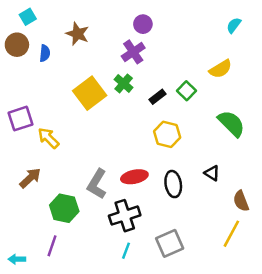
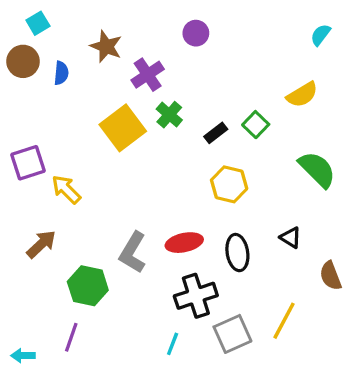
purple cross: (133, 52) -> (148, 75), moved
black cross: (125, 216) -> (196, 296), moved
yellow line: (231, 234) -> (284, 321), moved

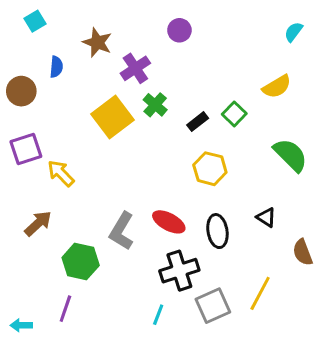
brown circle: (23, 61) -> (21, 91), moved
red ellipse: (184, 243) -> (169, 222), turned 40

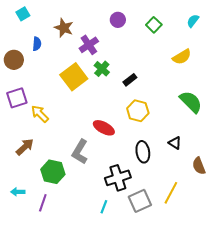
green square: (234, 114) -> (154, 25), moved
red ellipse: (169, 222) -> (104, 128), moved
cyan arrow: (21, 325) -> (18, 192), moved

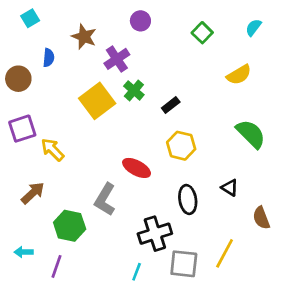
purple circle: (118, 20) -> (140, 21), moved
gray square: (140, 201) -> (184, 264), turned 30

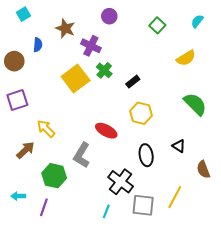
purple cross: (117, 59) -> (91, 46), turned -30
yellow arrow: (52, 150) -> (46, 129), moved
black cross: (155, 234) -> (121, 182), turned -35

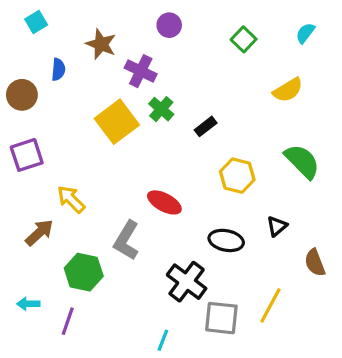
yellow hexagon: (141, 113) -> (237, 176), moved
black triangle: (179, 146) -> (277, 226), turned 48
black ellipse: (146, 155) -> (226, 240), turned -70
cyan line: (106, 211) -> (163, 340), moved

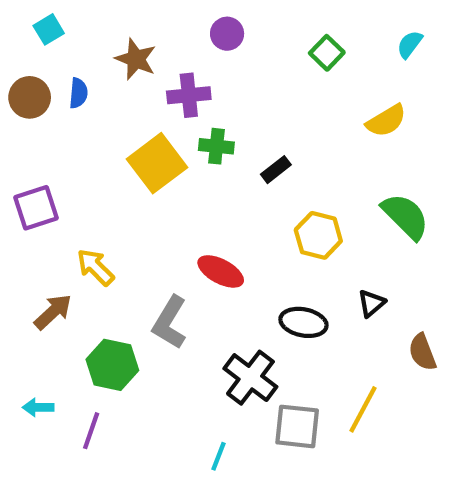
purple cross: (141, 71) -> (189, 95), turned -32
brown circle: (22, 95) -> (30, 97), moved
green cross: (161, 109) -> (216, 146), turned -35

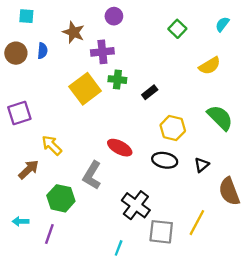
cyan square: (49, 29) -> (26, 16), turned 35
purple circle: (227, 34) -> (114, 16), moved
black ellipse: (303, 322) -> (165, 160), moved
brown semicircle: (422, 352) -> (229, 191), size x1.4

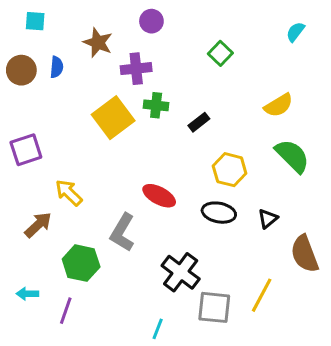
green square: (177, 29) -> (220, 53), moved
yellow semicircle: (210, 66) -> (279, 105), moved

